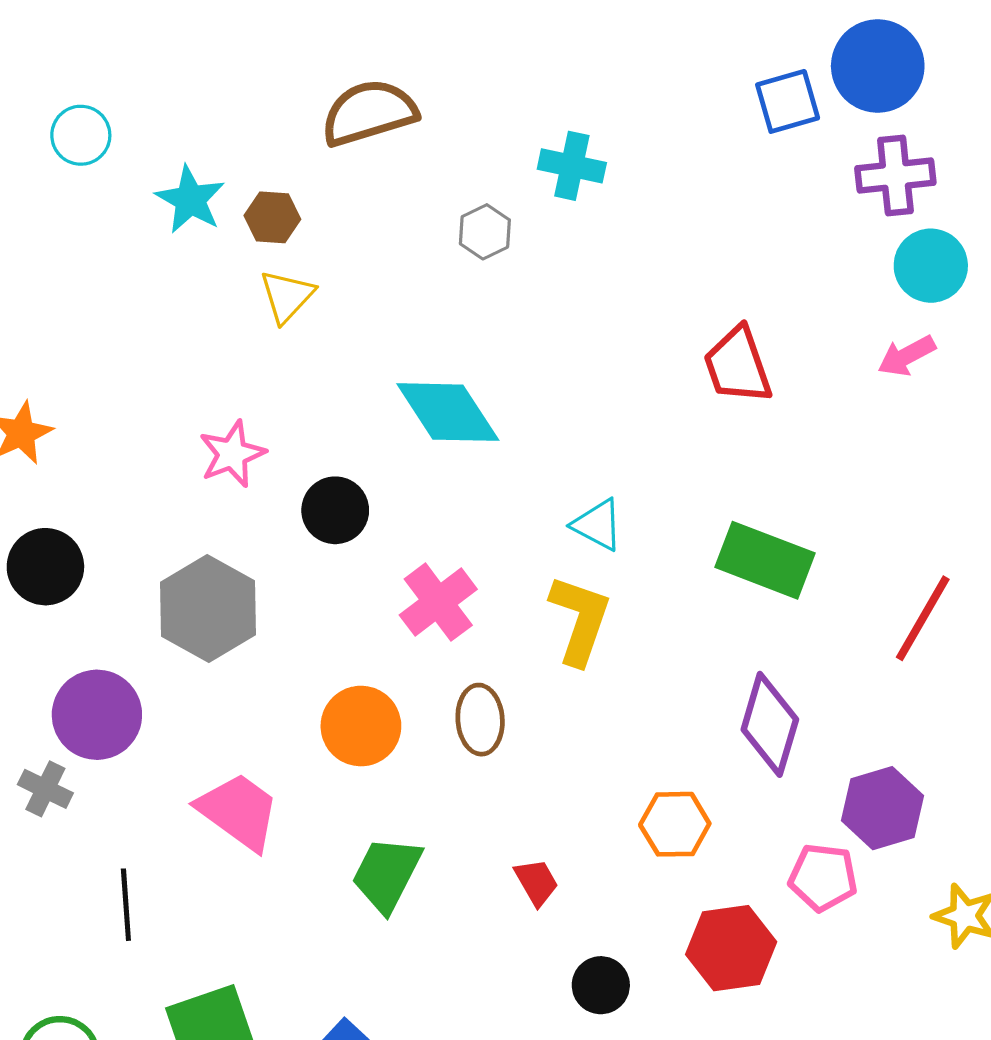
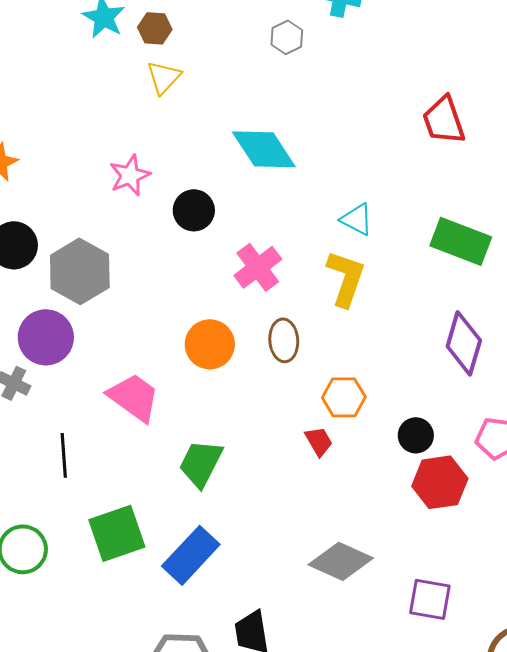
gray hexagon: (208, 609) -> (80, 271), moved
orange hexagon: (675, 824) -> (344, 397), moved
green trapezoid: (387, 874) -> (201, 463), moved
black circle: (601, 985) -> (416, 435), moved

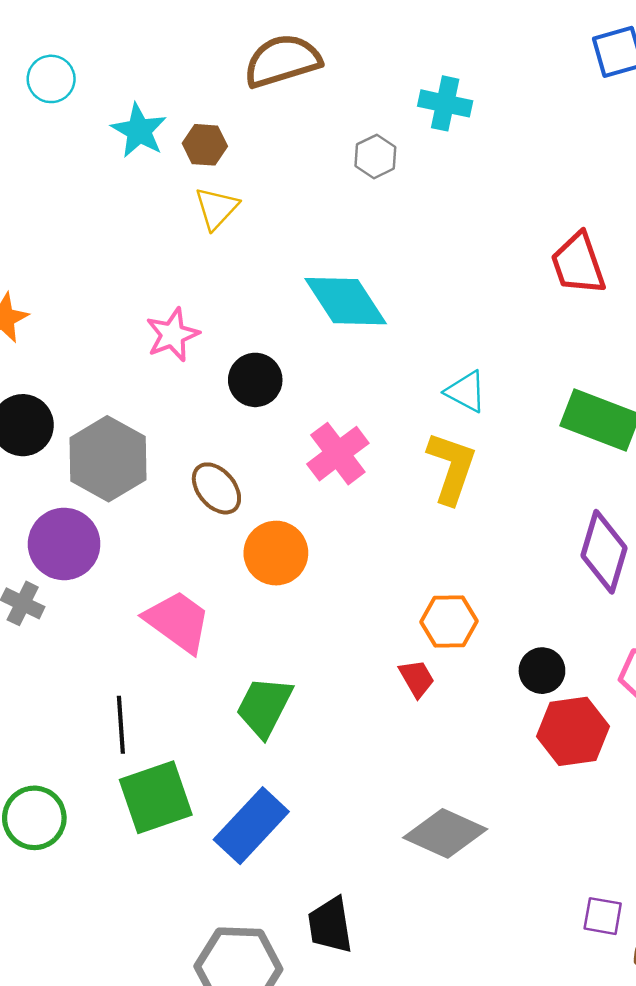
brown ellipse: (284, 340) -> (216, 488), moved, turned -36
black line: (64, 455) -> (121, 725), moved
purple square: (430, 599) -> (603, 916), moved, size x0.7

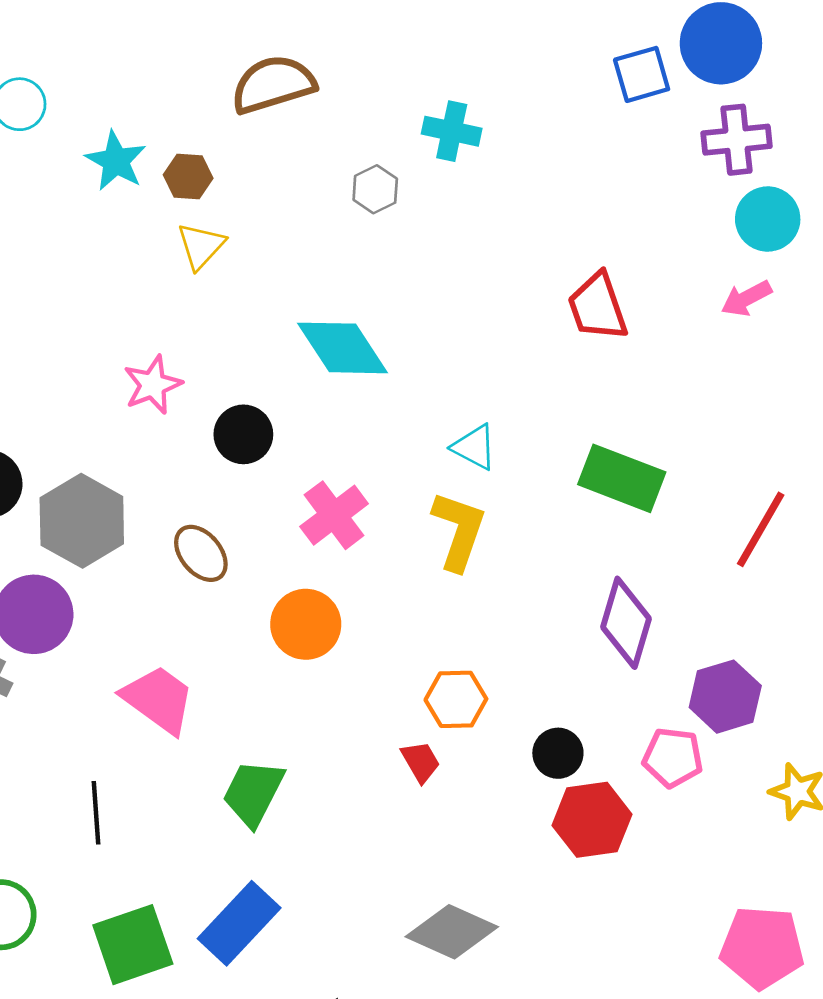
orange circle: (276, 553) -> (306, 624), moved
green square: (156, 797) -> (133, 945), moved

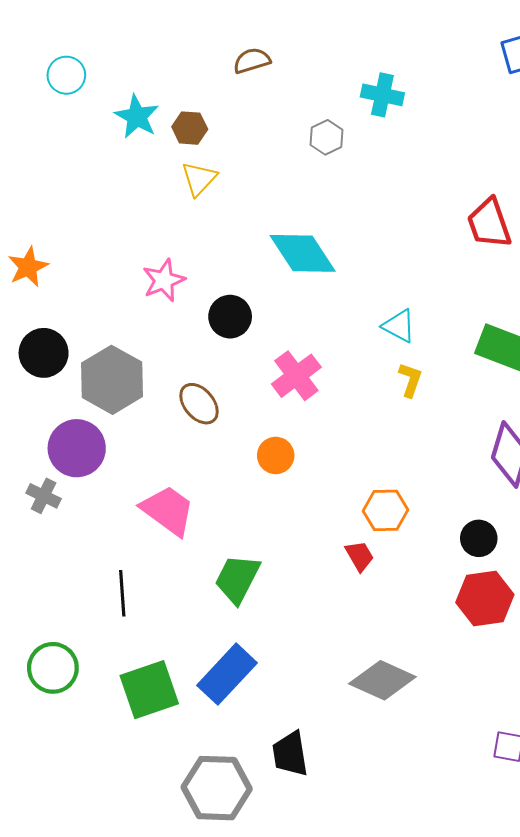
brown semicircle: (273, 84) -> (252, 61), size x0.6
yellow L-shape: (459, 531) -> (410, 380), moved, size x0.6
orange circle: (306, 624) -> (276, 455), size x0.7
black circle: (558, 753) -> (479, 538), moved

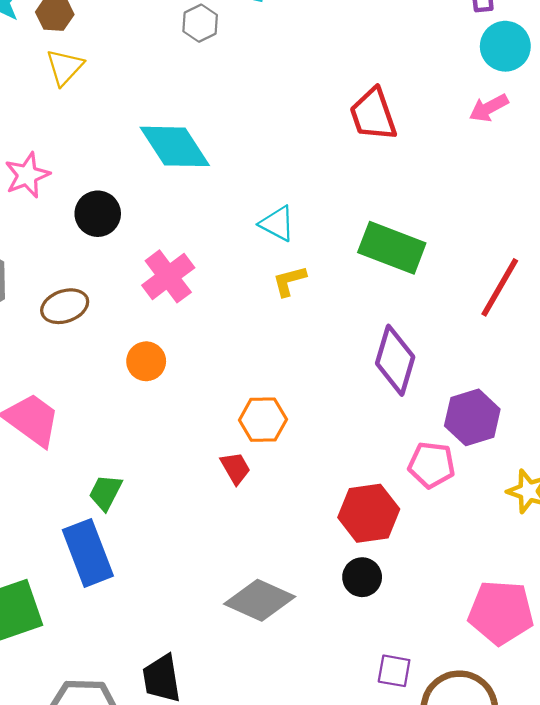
yellow L-shape: (410, 380) -> (289, 281), turned -124
brown ellipse: (199, 404) -> (65, 306), turned -69
black circle: (479, 538) -> (362, 577), moved
green trapezoid: (237, 579) -> (105, 492), size x0.7
blue rectangle: (227, 674) -> (88, 553), moved, turned -64

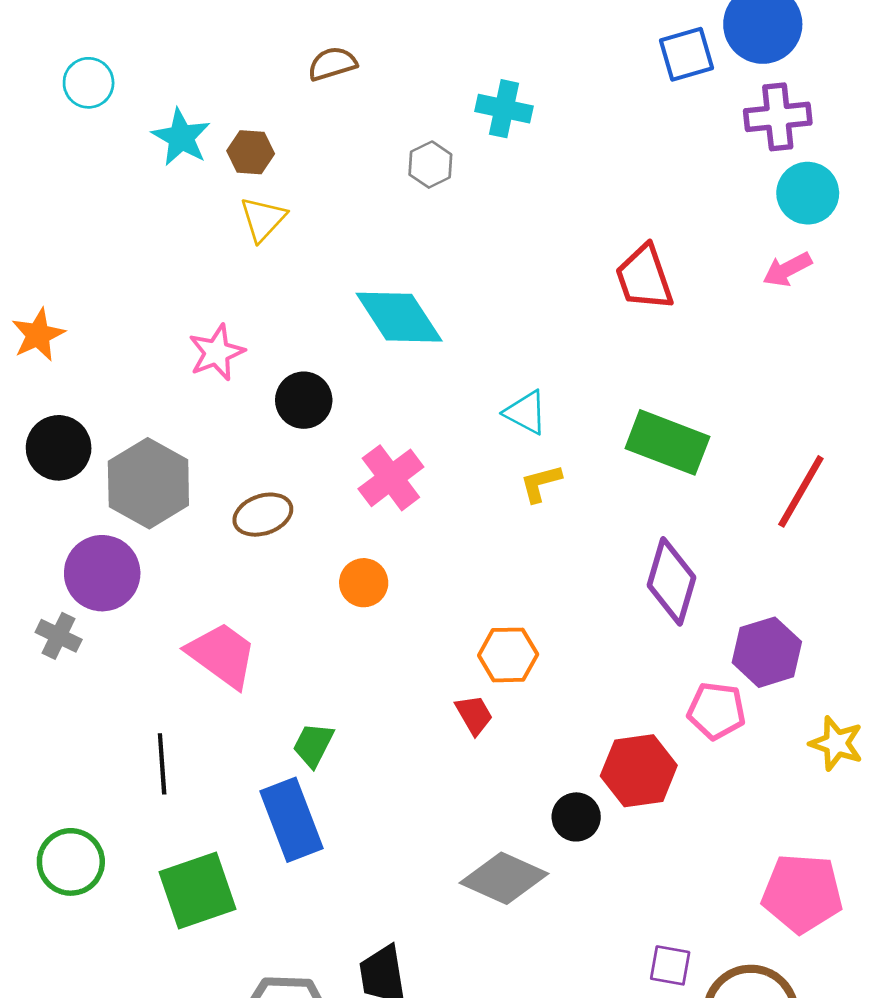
black circle: (362, 577) -> (576, 817), moved

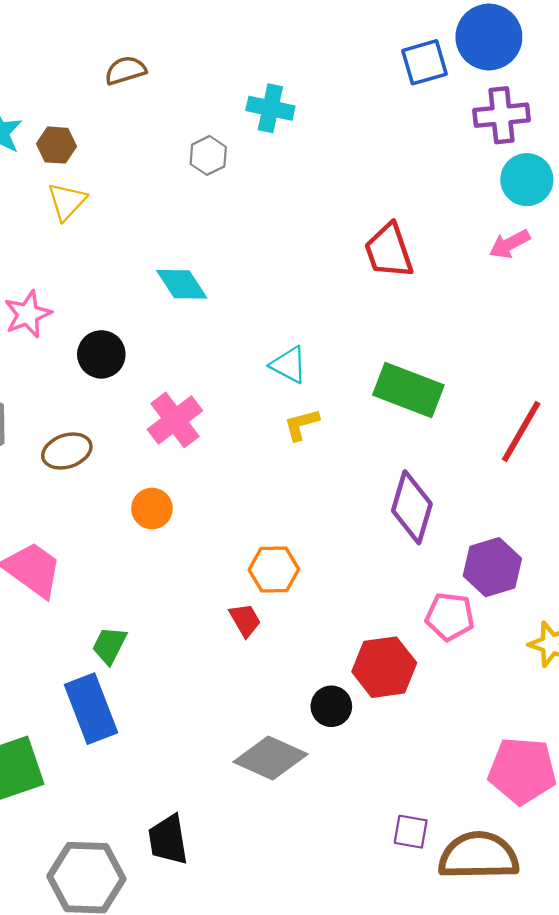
cyan diamond: (399, 317) -> (182, 284), size x0.7

